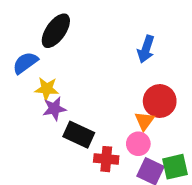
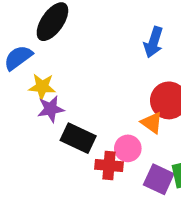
orange triangle: (144, 121) -> (152, 123), turned -30
pink circle: (138, 144) -> (128, 148), moved

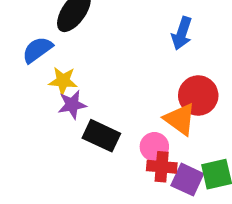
orange triangle: (152, 123) -> (180, 119), size x1.4
red cross: (109, 166) -> (162, 167), moved

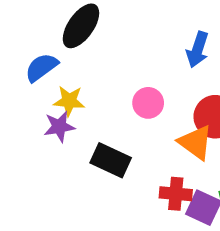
purple star: (72, 105) -> (59, 127), moved
pink circle: (154, 147) -> (148, 103), moved

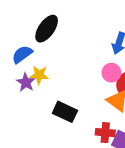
pink circle: (148, 103) -> (111, 73), moved
purple star: (59, 127) -> (26, 82), moved, turned -30

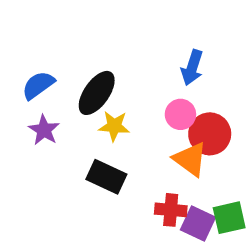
black ellipse: (47, 29) -> (97, 93), moved
yellow star: (39, 75) -> (114, 126), moved

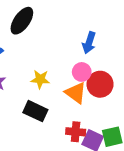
black ellipse: (97, 93) -> (22, 21), moved
orange triangle: (190, 159) -> (76, 93), moved

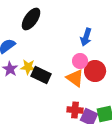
yellow star: (40, 79) -> (28, 67), moved
black rectangle: (35, 111) -> (41, 75), moved

